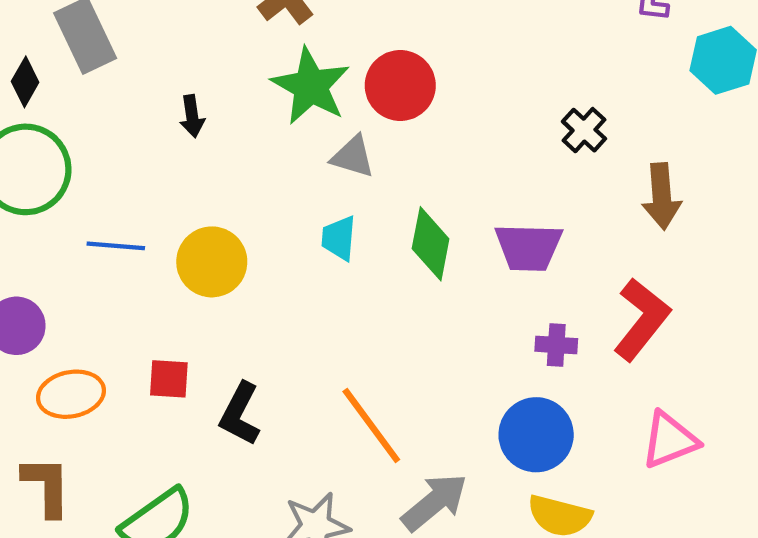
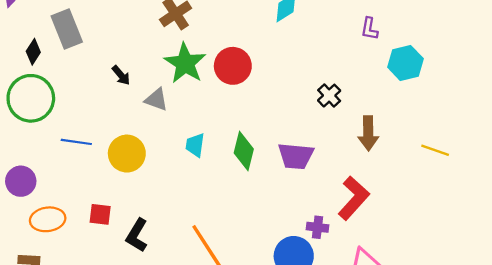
black arrow: (192, 116) -> (121, 75), turned -35
gray triangle: (353, 157) -> (156, 100), moved
purple cross: (556, 345) -> (318, 227), moved

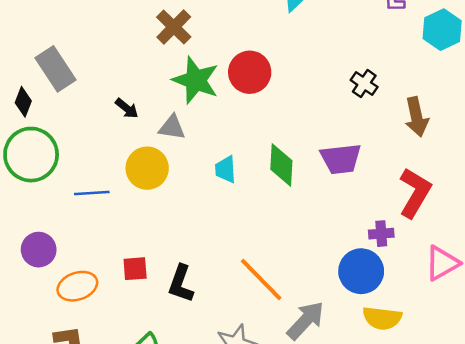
yellow circle: (127, 154) -> (147, 168), moved

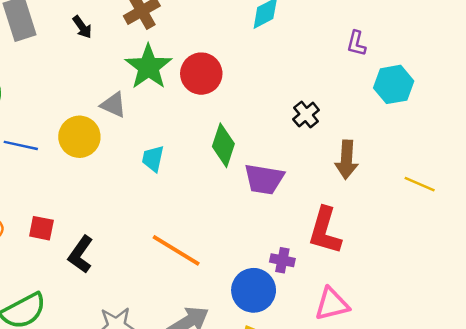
black arrow: (127, 108) -> (82, 27), moved
green diamond: (281, 165) -> (223, 145), moved
red L-shape: (415, 193) -> (325, 231), turned 150
orange line: (261, 280) -> (176, 250), moved, turned -30

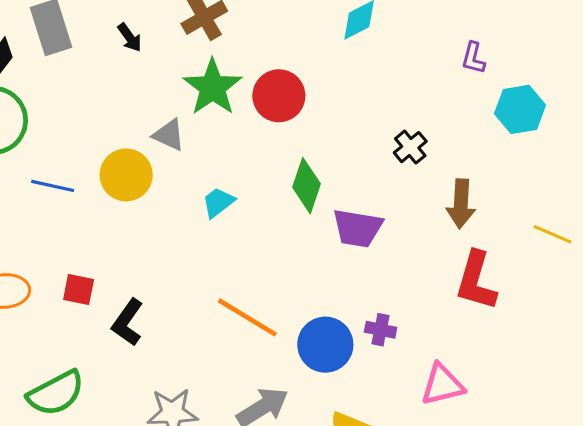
cyan trapezoid: (153, 159) -> (218, 202), turned 40
red L-shape: (325, 231) -> (476, 281), moved
blue circle: (254, 290) -> (325, 345), moved

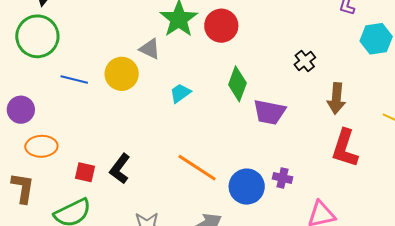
red square: (79, 289) -> (85, 172), moved

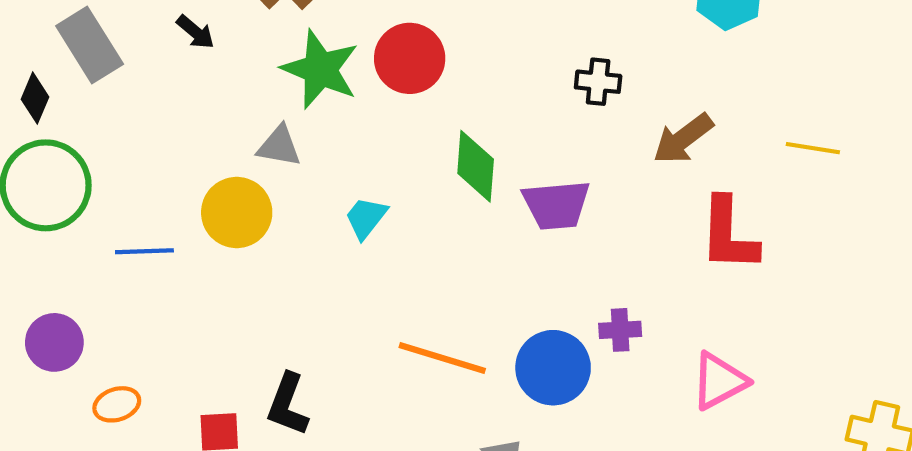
black cross: (305, 61) -> (598, 82), turned -30
brown arrow: (336, 98) -> (683, 139), turned 64
orange ellipse: (41, 146) -> (117, 404), size x0.7

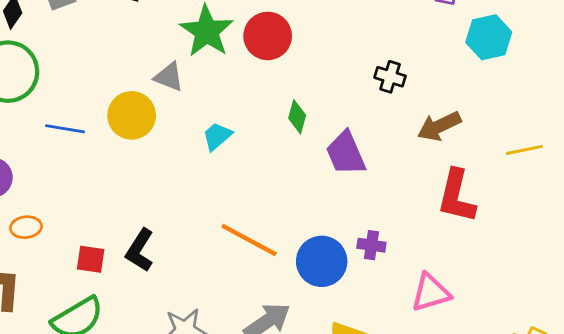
yellow line: (813, 148) -> (524, 150), turned -32
green diamond: (476, 166) -> (297, 117), size x0.7
purple trapezoid: (556, 205) -> (346, 153), turned 60

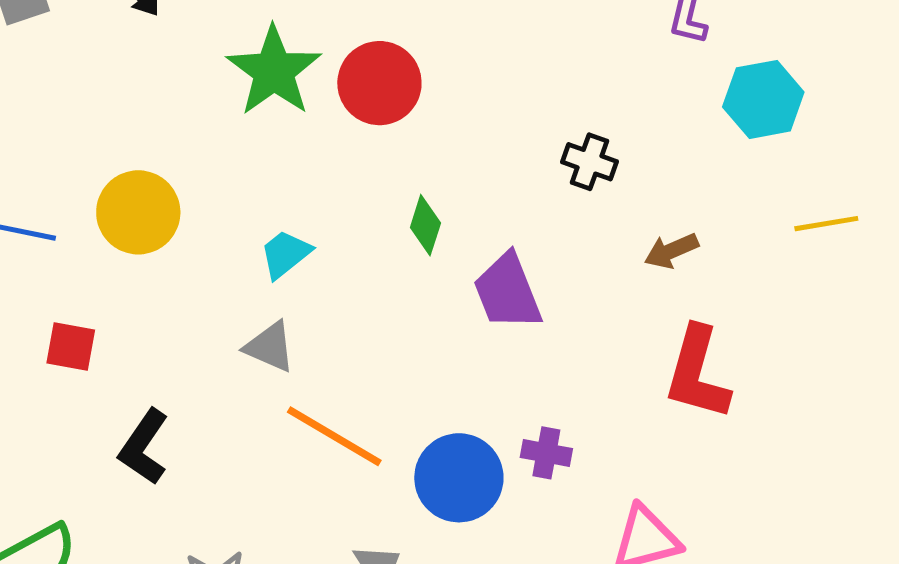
gray triangle: (169, 77) -> (270, 347), moved
brown arrow: (439, 126) -> (671, 251), size x0.7
yellow line: (524, 150) -> (826, 224), moved
red square: (91, 259) -> (71, 347), moved

